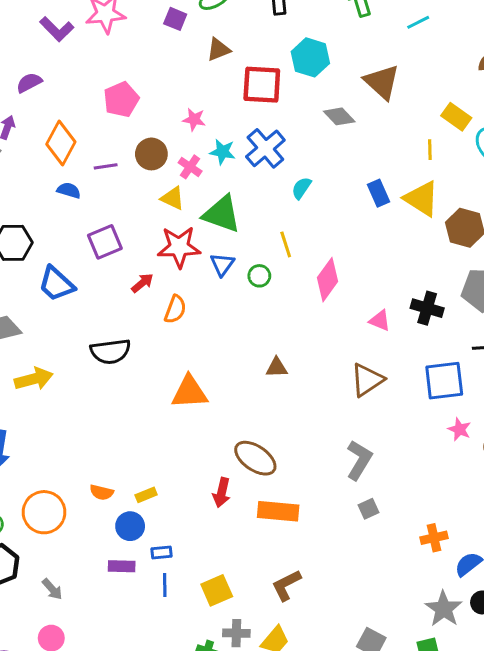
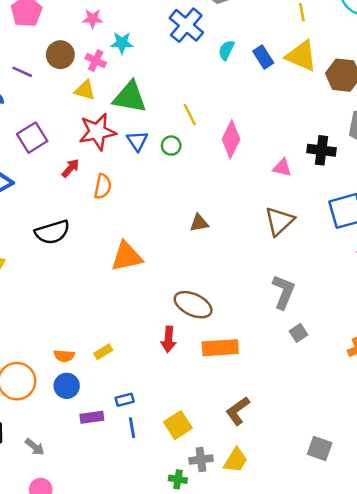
blue cross: (265, 148) -> (186, 25), moved
purple line: (106, 166) -> (22, 72), turned 42
cyan semicircle: (301, 188) -> (226, 50), moved
blue circle: (130, 526) -> (67, 386), moved

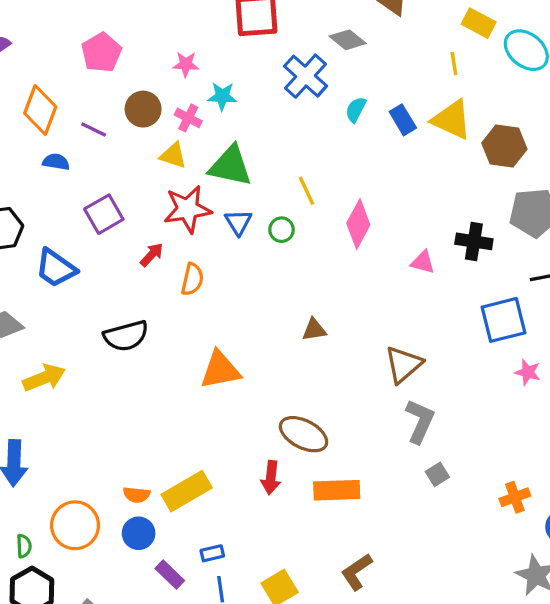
brown triangle: (279, 221) -> (403, 364), moved
yellow rectangle: (103, 352) -> (187, 491), size x2.0
purple rectangle: (92, 417) -> (170, 574), turned 50

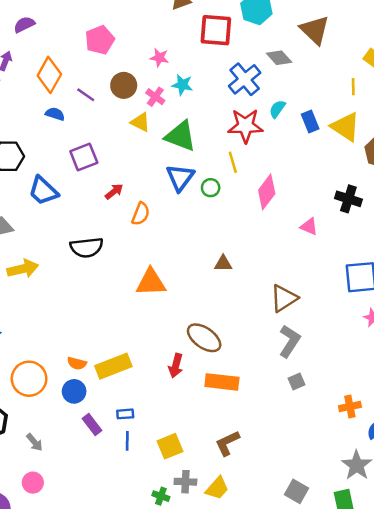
red star: (188, 209) -> (245, 126), moved
blue triangle: (238, 222) -> (180, 178), size x1.4
black cross: (474, 241) -> (348, 199), moved

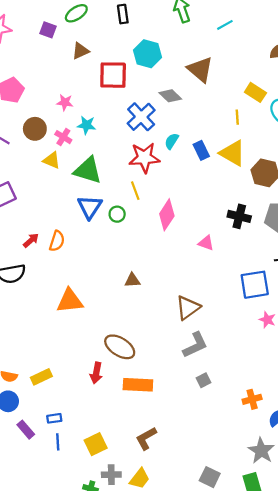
red arrow: (114, 192) -> (31, 240), moved
gray L-shape: (290, 341) -> (195, 345), turned 36
yellow rectangle: (113, 366) -> (41, 377), size x0.7

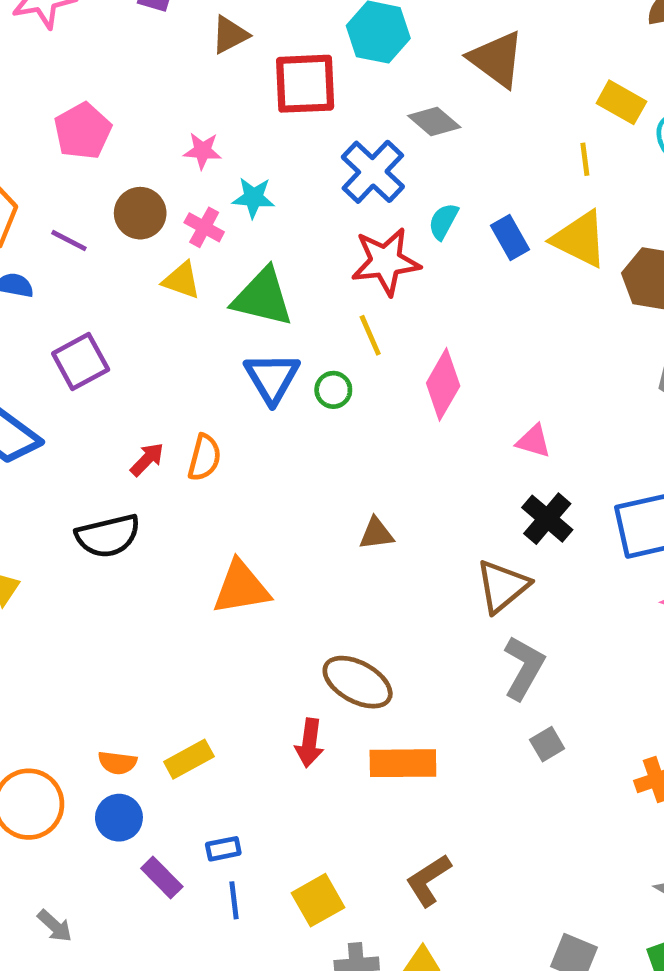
black cross: (239, 216) -> (547, 519), moved, turned 30
gray L-shape: (195, 345) -> (524, 668), turned -32

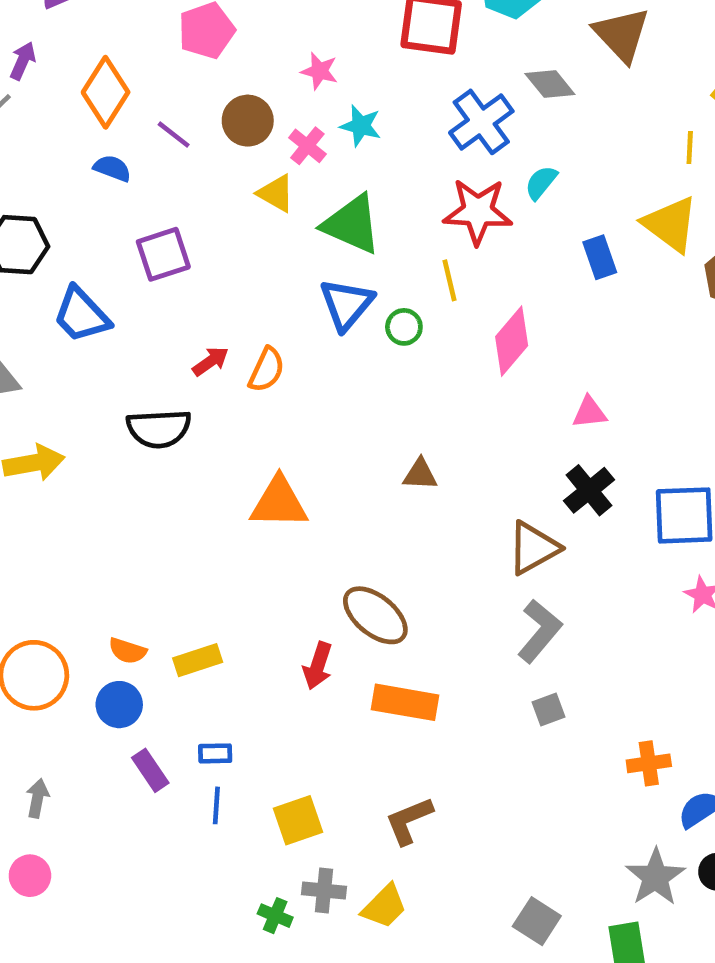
blue rectangle: (510, 238) -> (600, 257), moved
pink triangle: (534, 441) -> (589, 412), turned -33
gray arrow: (55, 926) -> (37, 798), turned -132

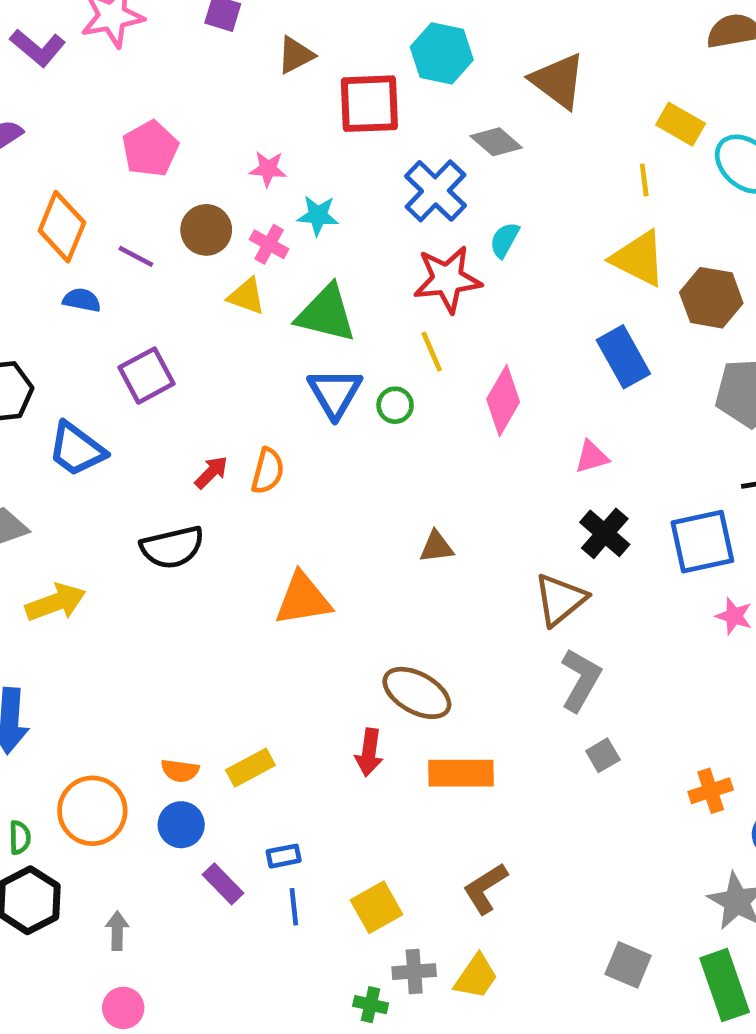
blue rectangle: (600, 257) -> (623, 357), moved, size x1.4

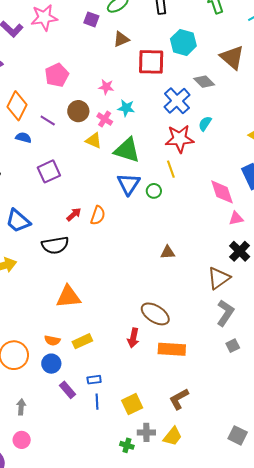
pink diamond: (503, 401) -> (222, 192), moved, turned -52
blue trapezoid: (77, 449) -> (18, 221), moved
orange triangle: (303, 599) -> (68, 297), moved

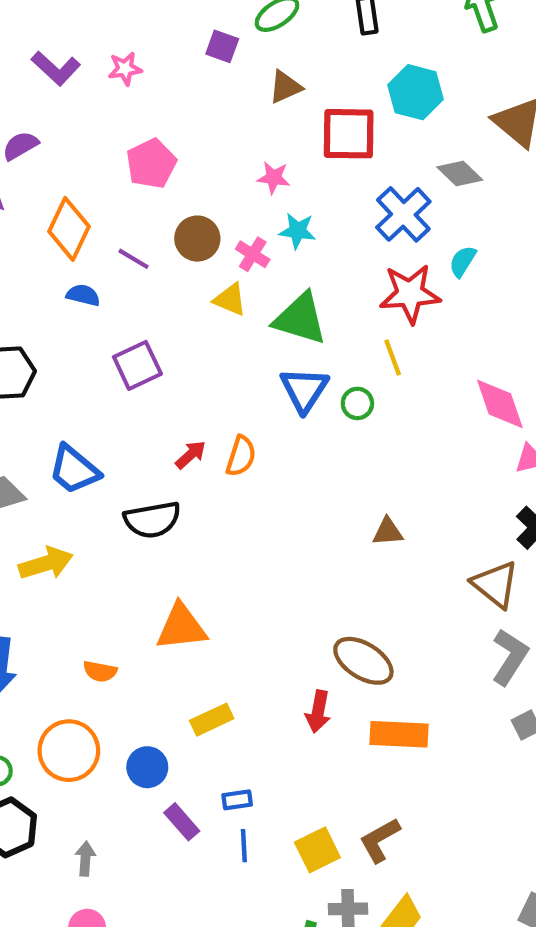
pink star: (44, 18) -> (125, 69), moved, size x0.6
pink star: (106, 87) -> (274, 178), moved
brown triangle: (219, 278) -> (495, 584), turned -45
orange semicircle: (52, 340) -> (100, 671), moved
brown L-shape: (179, 399) -> (380, 840), moved

